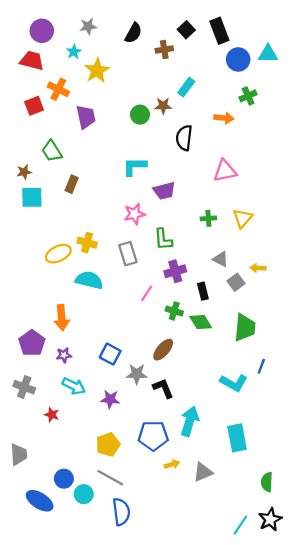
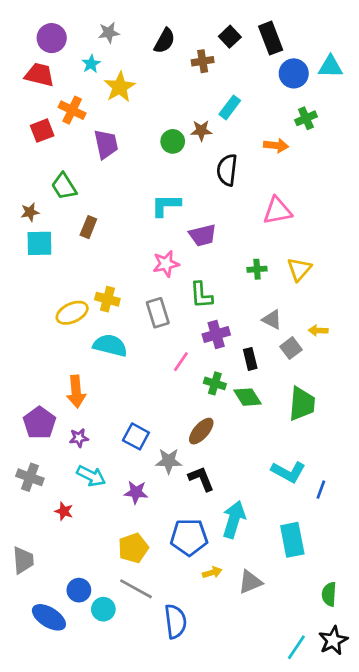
blue line: (261, 366) -> (321, 490), moved
blue semicircle: (121, 512) -> (175, 621), moved

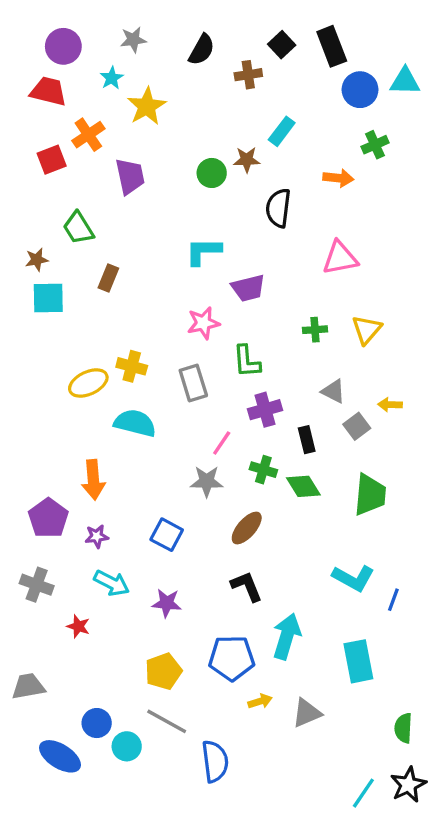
orange cross: (72, 110) -> (88, 135), turned 30
gray star: (169, 461) -> (207, 481), moved
gray trapezoid: (23, 560) -> (28, 686), turned -96

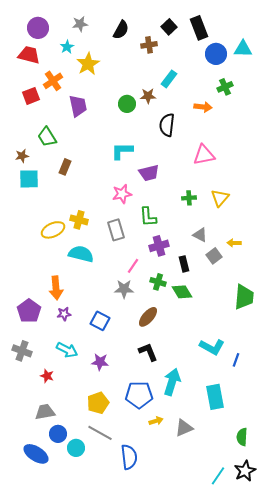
green trapezoid: (370, 495) -> (244, 297), moved
purple star: (97, 536) -> (64, 314), moved
gray trapezoid: (28, 686) -> (45, 412), moved

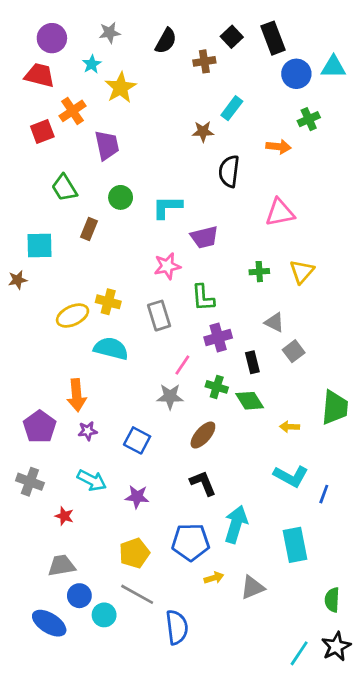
green circle: (127, 104) -> (121, 197), moved
brown star: (22, 156) -> (18, 280), moved
yellow arrow: (234, 243) -> (289, 427), moved

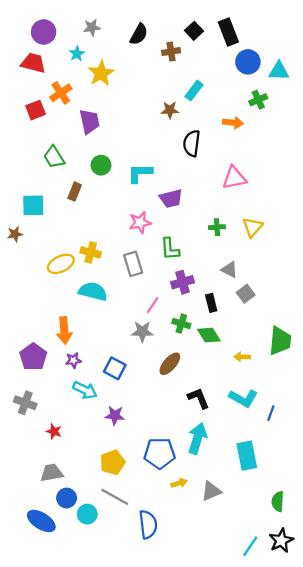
cyan triangle: (333, 67) -> (279, 71), moved
cyan arrow: (92, 480) -> (85, 390), moved
black L-shape: (203, 483) -> (199, 398), moved

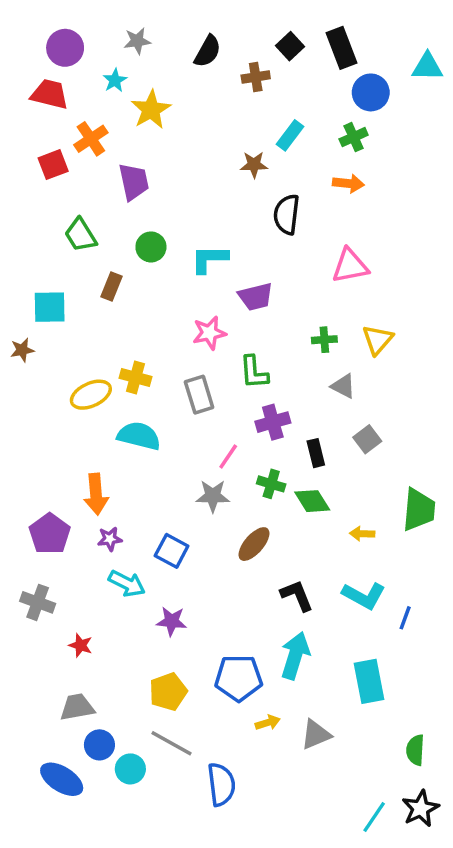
cyan triangle: (279, 71) -> (427, 67), moved
green cross: (258, 100) -> (354, 137), moved
gray triangle: (230, 270) -> (343, 386), moved

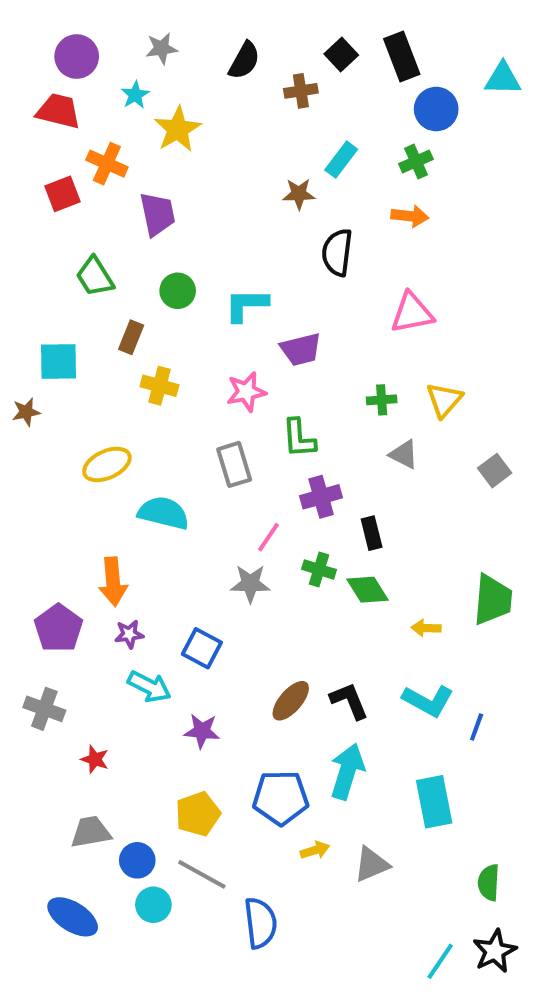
orange cross: (91, 139) -> (107, 164), turned -32
yellow cross: (135, 377) -> (159, 386), moved
gray square: (367, 439) -> (495, 471), moved
brown ellipse: (254, 544) -> (291, 701), moved
blue circle: (99, 745) -> (137, 860), moved

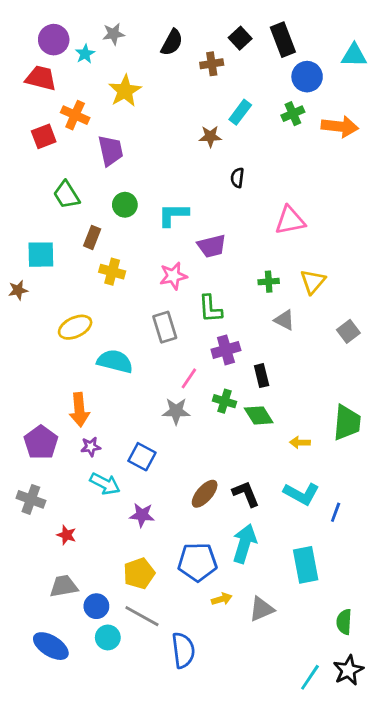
cyan star: (135, 95) -> (85, 54), moved
orange arrow: (410, 216) -> (340, 126), moved, size x1.4
black semicircle: (337, 252) -> (237, 178), size x0.6

